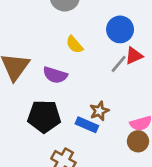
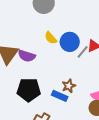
blue circle: (120, 29) -> (70, 42), moved
purple semicircle: (55, 75) -> (27, 56), moved

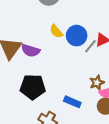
brown star: (69, 86) -> (97, 83), moved
blue rectangle: (60, 96) -> (72, 102), moved

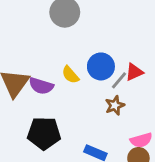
yellow semicircle: (56, 31) -> (70, 75), moved
brown star: (97, 83) -> (115, 105), moved

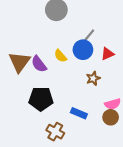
gray line: (119, 80) -> (89, 35), moved
purple semicircle: (41, 86) -> (39, 64), turned 36

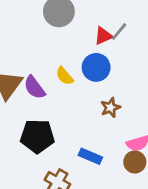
gray line: (89, 35) -> (119, 32), moved
red triangle: (108, 54) -> (103, 36), moved

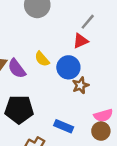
red triangle: (103, 36) -> (80, 41), moved
blue circle: (96, 67) -> (68, 67), moved

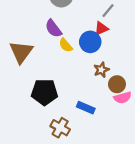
blue circle: (68, 67) -> (90, 42), moved
purple semicircle: (17, 69) -> (53, 29), moved
brown circle: (101, 131) -> (117, 84), moved

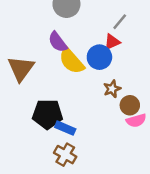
yellow semicircle: (66, 45) -> (72, 61), size x1.6
blue rectangle: (86, 108) -> (65, 128), moved

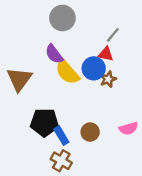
red triangle: (112, 42) -> (106, 54), turned 35
brown star: (112, 89) -> (108, 79), moved
brown circle: (130, 105) -> (90, 132), moved
blue rectangle: (65, 128) -> (61, 136), turned 36

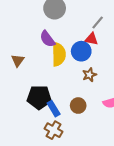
yellow semicircle: (67, 72) -> (59, 54), turned -140
brown triangle: (19, 79) -> (18, 60), size x0.6
brown star: (108, 79) -> (89, 75), moved

